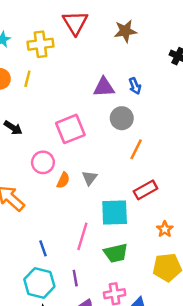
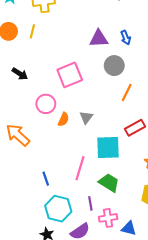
green trapezoid: (116, 253) -> (109, 183), turned -135
purple line: (75, 278) -> (90, 203), moved
cyan hexagon: (39, 283) -> (58, 209), moved

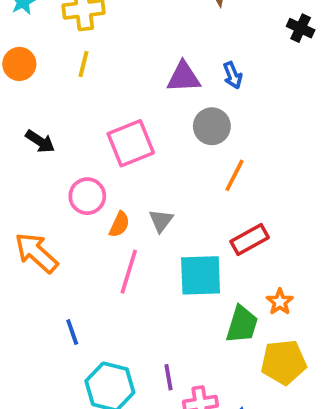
yellow line: (32, 31) -> (83, 64), moved
pink line: (80, 168) -> (129, 272), moved
blue line: (46, 179) -> (72, 332), moved
green trapezoid: (109, 183) -> (242, 324), moved, turned 75

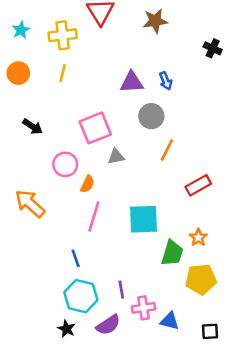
gray triangle: (161, 221) -> (116, 157), moved, turned 42
red rectangle: (250, 240) -> (198, 185), moved
blue line: (72, 332) -> (76, 258), moved

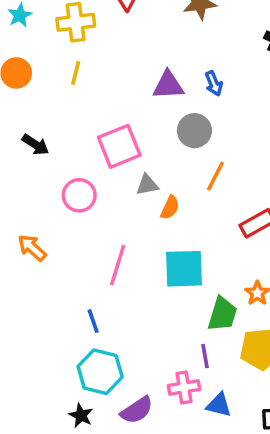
orange semicircle: (87, 184) -> (170, 208), moved
orange arrow: (30, 204) -> (32, 248), size x0.7
purple line: (121, 290) -> (205, 356), moved

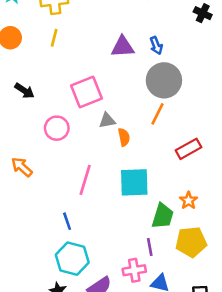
gray circle: (194, 131) -> (164, 80), moved, size x1.4
orange semicircle: (170, 208) -> (124, 137), turned -36

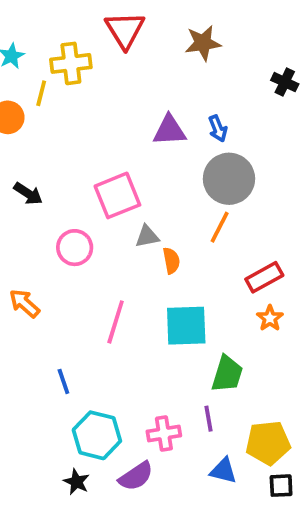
yellow line: (54, 38) -> (41, 93), moved
orange star: (189, 200) -> (270, 318), moved
blue line: (67, 221) -> (63, 381), moved
yellow pentagon: (191, 242) -> (268, 443), moved
pink cross: (134, 270) -> (164, 433), moved

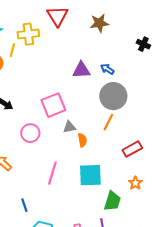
blue arrow: (218, 129) -> (107, 69), turned 144
orange star: (270, 318) -> (135, 183), moved

